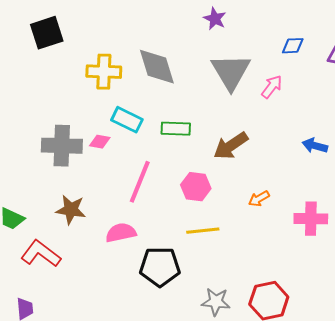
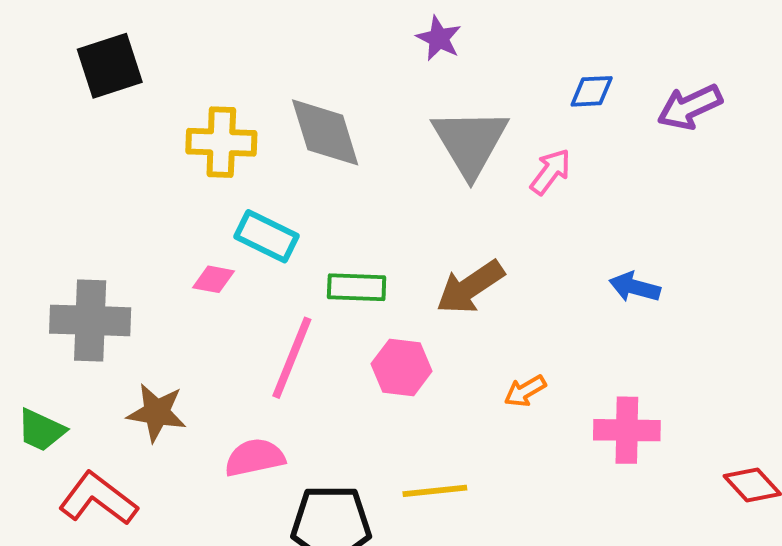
green rectangle: (176, 129) -> (357, 287), moved
gray cross: (62, 146) -> (90, 320), moved
yellow line: (203, 231) -> (435, 491), moved

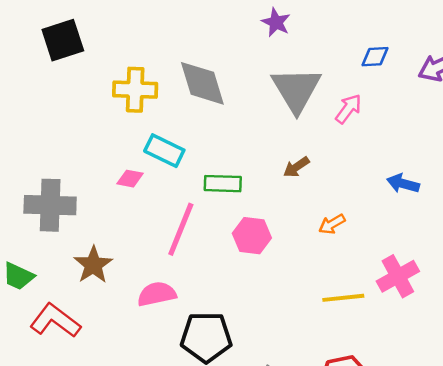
brown arrow: (470, 287) -> (296, 167), moved, size x0.6
orange arrow: (525, 391) -> (332, 224), moved
brown star: (157, 413) -> (93, 265), turned 30
pink cross: (627, 430) -> (398, 276), turned -30
yellow line: (435, 491) -> (343, 298), moved

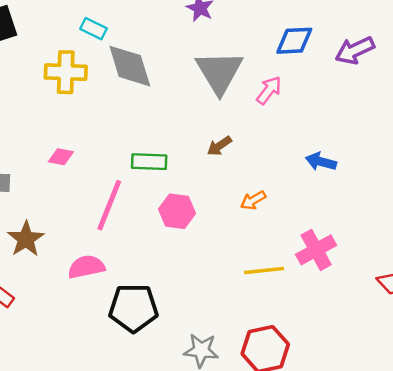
blue diamond: (375, 57) -> (294, 41), size x1.4
cyan rectangle: (164, 151) -> (94, 29), moved, size x0.7

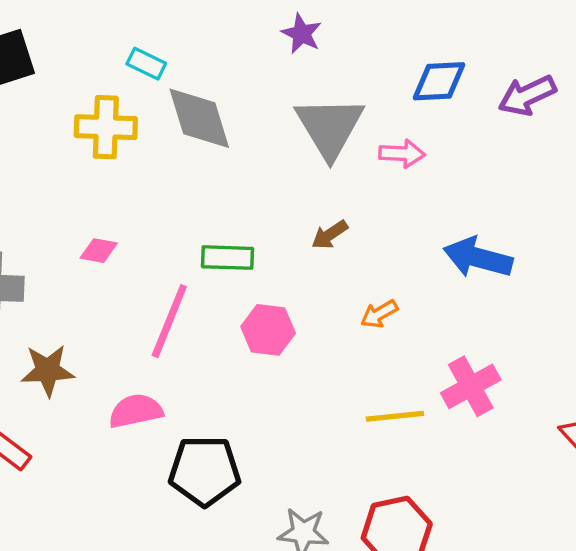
pink arrow: (269, 90) -> (402, 154), turned 56
blue arrow: (321, 162) -> (478, 258), size x1.5
brown star: (26, 239) -> (48, 370), turned 30

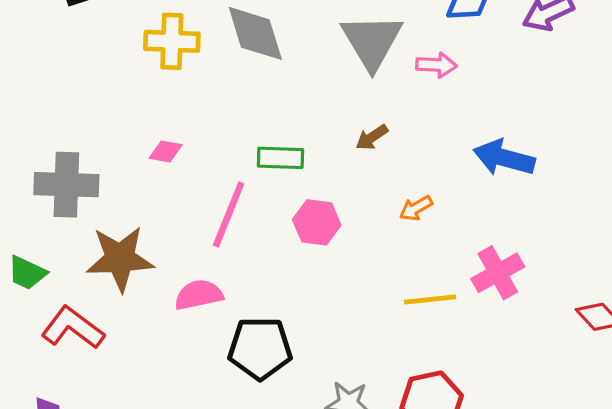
brown star: (48, 370) -> (120, 259), size x1.4

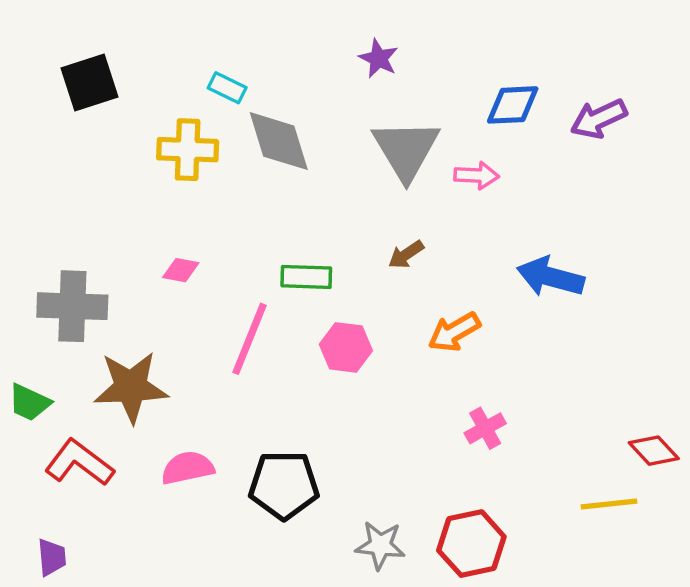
orange arrow: (416, 208) -> (454, 332), size x1.4
pink cross: (498, 273) -> (485, 428), moved, size x0.7
pink semicircle: (199, 295) -> (188, 468), moved
yellow line: (430, 300) -> (609, 504), moved

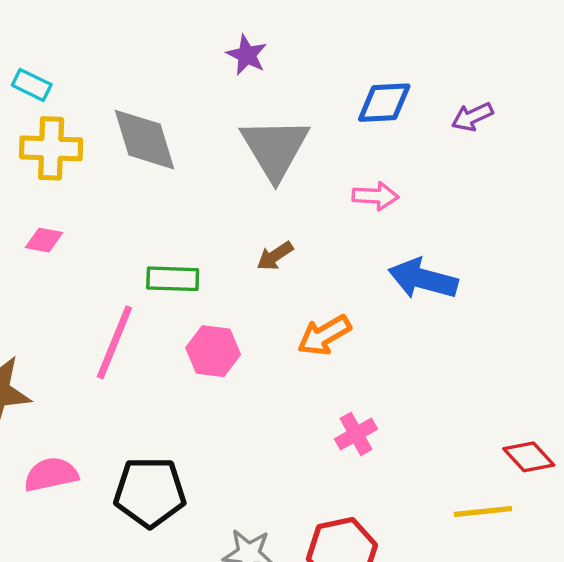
cyan rectangle: (227, 88) -> (32, 85), moved
purple arrow: (599, 119) -> (472, 117), size x0.7
pink arrow: (477, 175) -> (375, 196), moved
pink diamond: (181, 270) -> (44, 240), moved

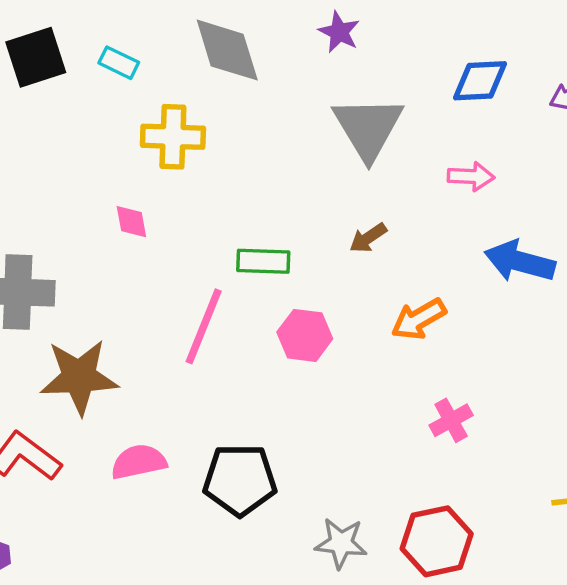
gray diamond: (144, 140) -> (227, 50), moved
yellow cross: (51, 148) -> (173, 137), moved
pink diamond: (44, 240) -> (131, 222), turned 69

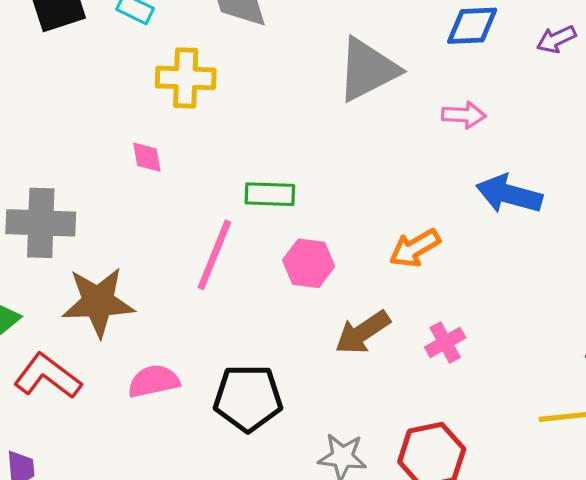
gray triangle: (368, 128) -> (368, 70), turned 34
brown arrow: (368, 238) -> (363, 332), moved, size x1.6

